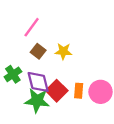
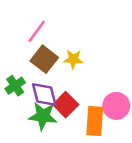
brown square: (38, 51) -> (44, 59), size x1.5
orange rectangle: (79, 91) -> (95, 121), moved, size x1.6

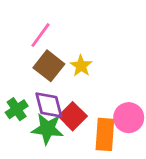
yellow star: (73, 59) -> (81, 66), turned 30
green cross: (15, 86) -> (17, 109), moved

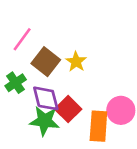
pink line: (40, 35) -> (22, 39), moved
green cross: (17, 109) -> (16, 83), moved

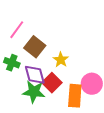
yellow star: (76, 62) -> (61, 60), moved
green cross: (16, 83) -> (12, 63), turned -35

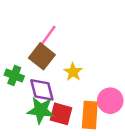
pink line: (17, 30) -> (48, 36), moved
red square: (52, 83) -> (61, 114), moved, turned -30

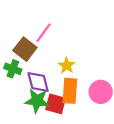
brown square: (42, 56) -> (25, 49), moved
orange rectangle: (90, 115) -> (70, 91), moved

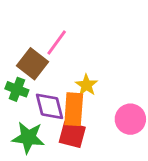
orange rectangle: (70, 91) -> (74, 109), moved
green star: (37, 101) -> (28, 138), moved

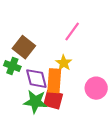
pink line: (57, 43) -> (72, 31), moved
green star: (28, 138) -> (35, 102), moved

